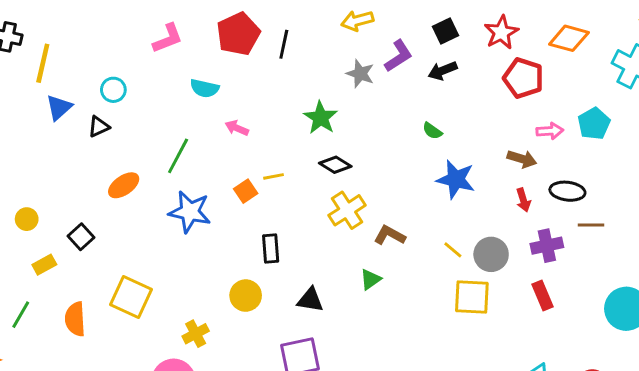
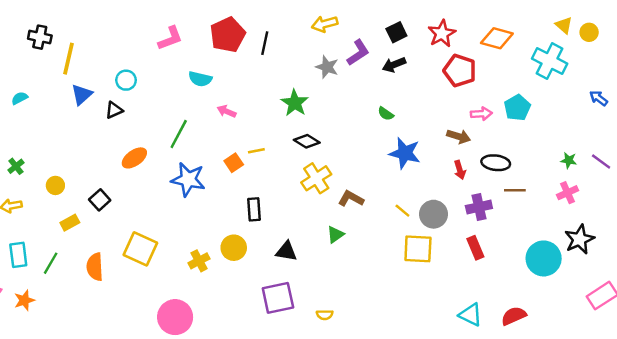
yellow cross: (196, 334) -> (199, 261), moved

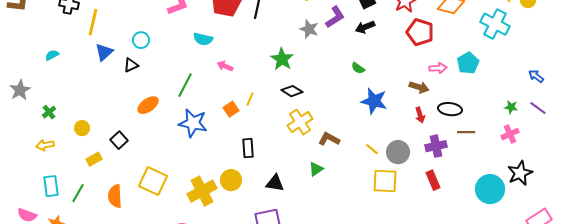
blue arrow: (599, 98) -> (536, 76), moved
yellow line: (256, 151) -> (250, 99), turned -56
yellow cross: (199, 261) -> (202, 191), size x1.6

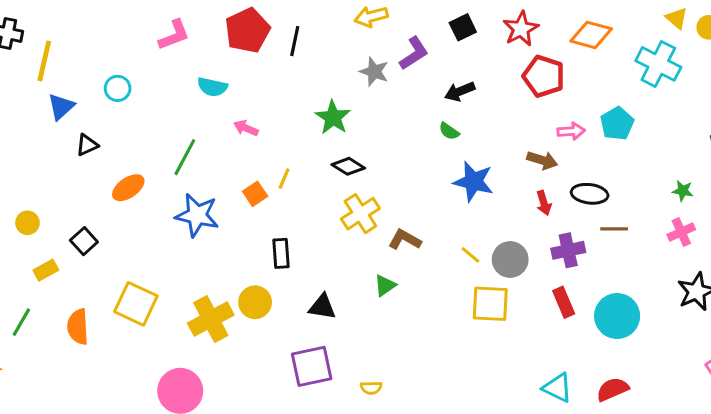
black arrow: (365, 27) -> (460, 91), moved
black triangle: (131, 65) -> (87, 145), moved
cyan circle: (490, 189) -> (617, 316), moved

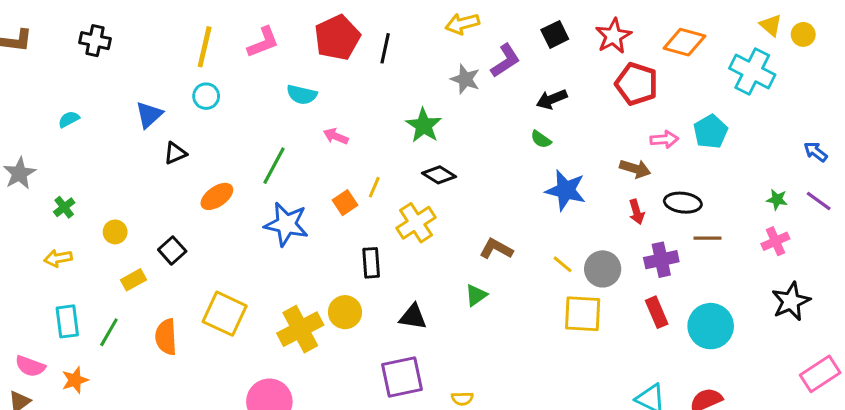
yellow line: (44, 61) -> (205, 47), moved
yellow cross: (360, 214) -> (416, 223), moved

